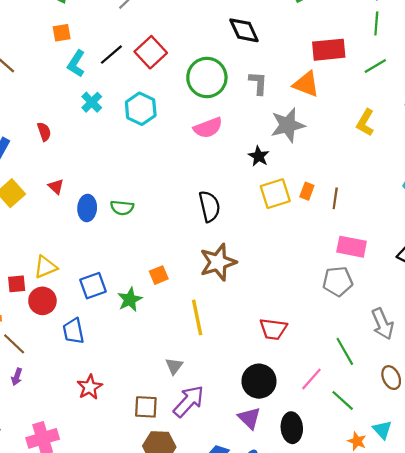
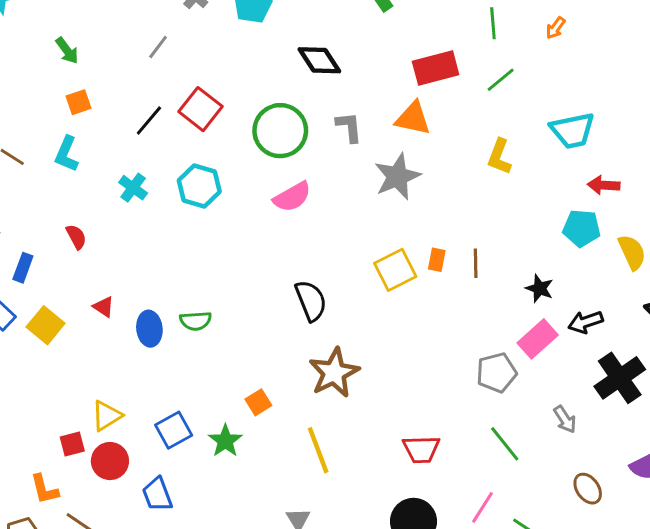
cyan L-shape: (76, 64) -> (66, 154), moved
black star: (259, 156) -> (540, 288), moved
pink rectangle: (352, 247) -> (538, 339), moved, turned -44
gray arrow: (383, 324) -> (565, 419), size x0.7
green line: (345, 351) -> (505, 444), moved

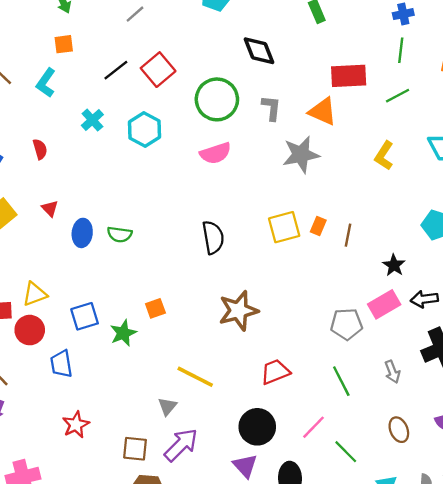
brown star: (334, 373) -> (238, 311), moved
red trapezoid: (421, 449) -> (275, 372), turned 148
yellow line: (318, 450) -> (195, 377), moved, turned -54

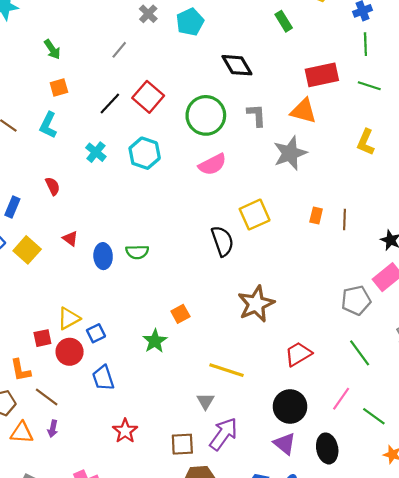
green line: (398, 96) -> (369, 86), turned 55
yellow square: (284, 227) -> (255, 215), moved
blue square: (85, 316) -> (96, 333), moved, size x0.7

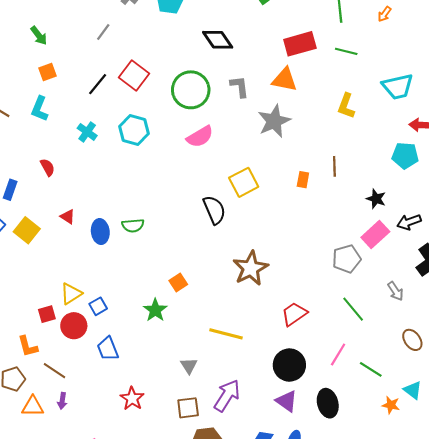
brown line: (344, 219) -> (334, 166), moved
gray triangle: (205, 401) -> (189, 366), moved

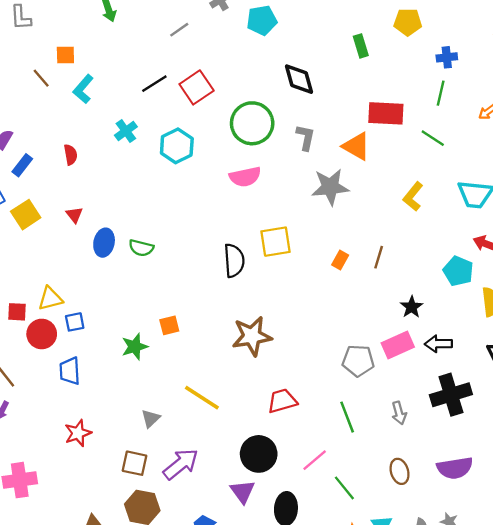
orange square: (48, 72) -> (65, 55), moved

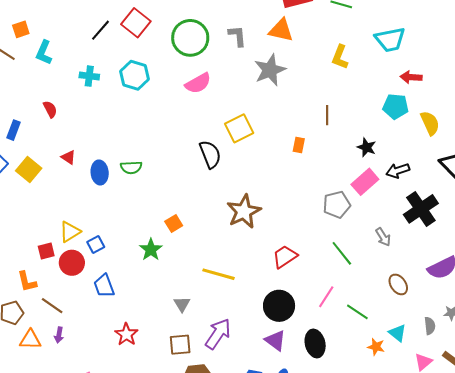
cyan cross: (126, 131) -> (89, 76), turned -30
orange rectangle: (340, 260) -> (299, 145), moved

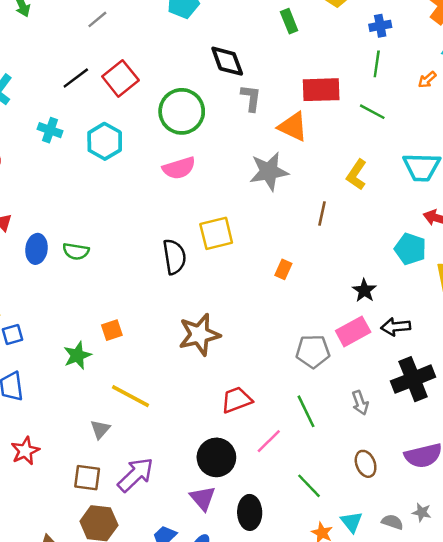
gray L-shape: (237, 36) -> (251, 98), moved
brown line: (327, 115) -> (322, 213), moved
yellow line: (219, 274) -> (131, 396), moved
pink line: (326, 297) -> (269, 441), moved
gray semicircle: (430, 326) -> (392, 522), turned -78

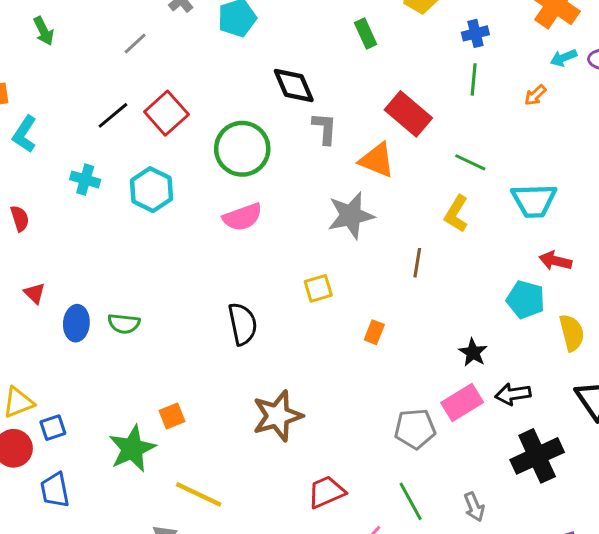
red rectangle: (321, 90) -> (408, 114), turned 45
green line: (372, 112) -> (470, 162), moved
yellow square: (216, 233) -> (318, 288), moved, size x0.7
green star: (77, 355) -> (132, 449), size x1.4
gray arrow: (360, 403) -> (474, 507), moved

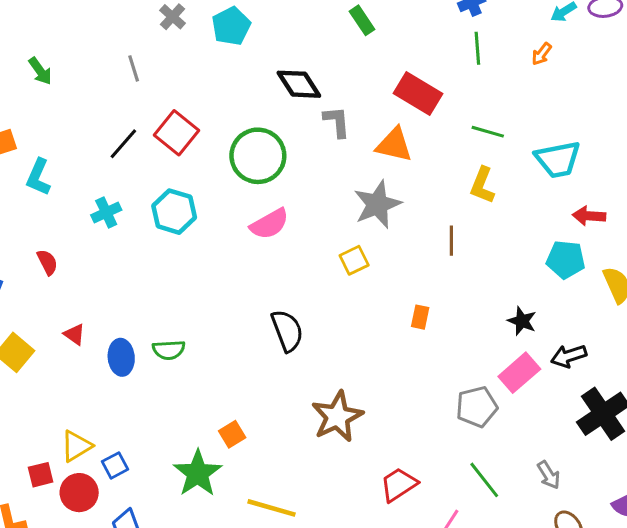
gray line: (135, 44) -> (134, 68), turned -55
cyan cross: (85, 180) -> (106, 212), turned -32
yellow square: (318, 288) -> (354, 260), moved

